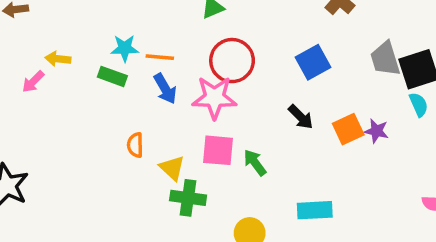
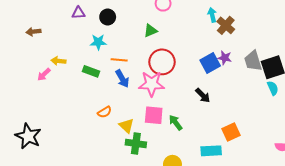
cyan star: (125, 48) -> (98, 42), moved
orange square: (348, 129) -> (231, 132), moved
purple star: (376, 131) -> (225, 58), moved
orange semicircle: (135, 145) -> (105, 112), turned -120

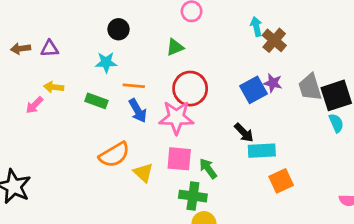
purple triangle: (78, 13) -> (50, 49), moved
orange semicircle: (105, 112) -> (114, 155), size x1.6
green cross: (136, 143) -> (193, 196), moved
cyan rectangle: (211, 151) -> (262, 151), moved

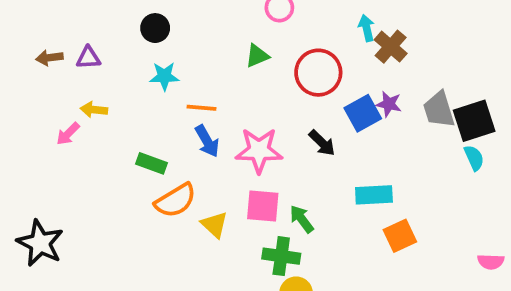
black circle: (118, 29) -> (155, 28), moved
red circle: (190, 89) -> (318, 73), moved
green rectangle: (96, 101) -> (151, 163), moved
black arrow: (244, 133) -> (322, 143), moved

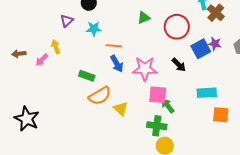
brown arrow: (49, 58) -> (19, 54), moved
purple triangle: (88, 58) -> (67, 21), moved, turned -40
yellow arrow: (94, 110) -> (56, 47), turned 64
pink square: (263, 206) -> (158, 95), moved
orange square: (400, 236) -> (221, 115), turned 30

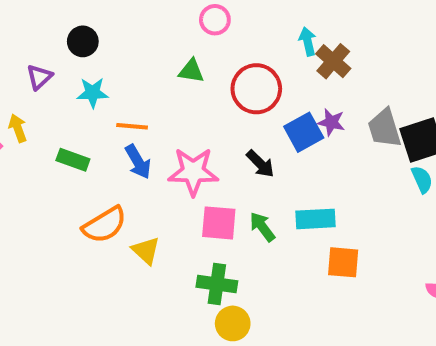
green triangle: (144, 18) -> (191, 71), turned 32
green rectangle: (87, 76) -> (73, 160), moved
green arrow: (168, 106) -> (262, 227), moved

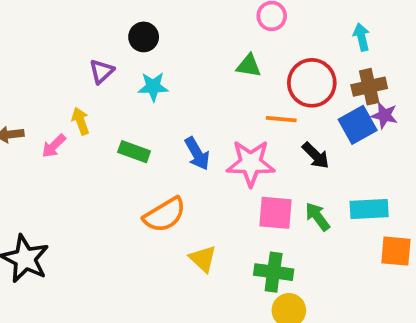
brown cross: (333, 61) -> (369, 87), moved, turned 36
orange line: (132, 126) -> (281, 119), moved
yellow triangle: (146, 250) -> (203, 259), moved

